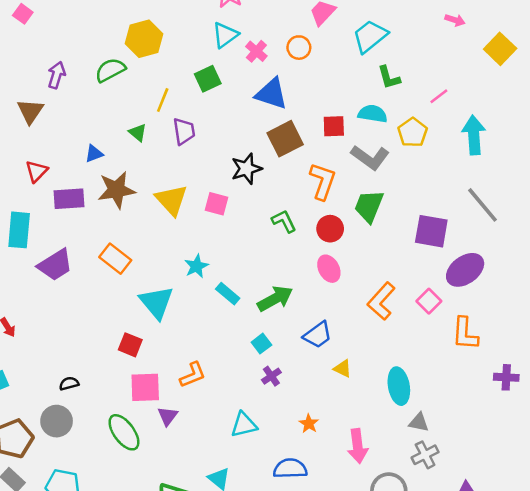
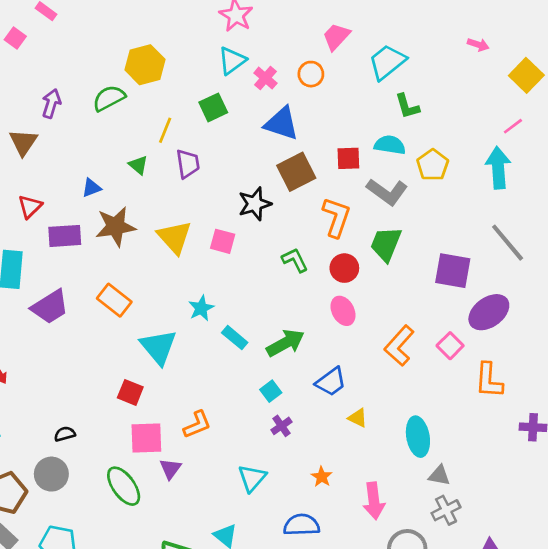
pink line: (439, 96) -> (513, 126), moved
cyan triangle: (244, 425) -> (252, 478), turned -36

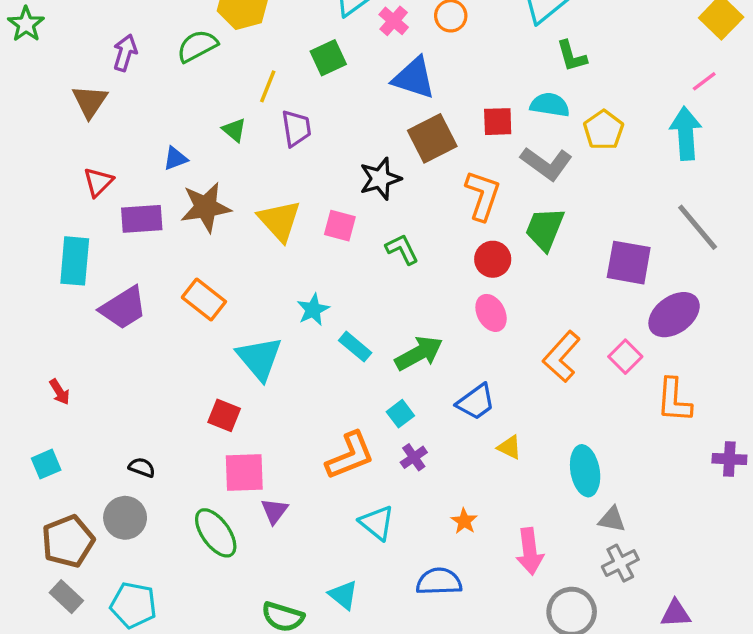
green L-shape: (295, 260) -> (402, 249), moved
orange L-shape: (197, 425) -> (350, 456), moved, size x1.4
black semicircle: (65, 434) -> (142, 467), turned 35
cyan triangle: (252, 478) -> (377, 523), turned -32

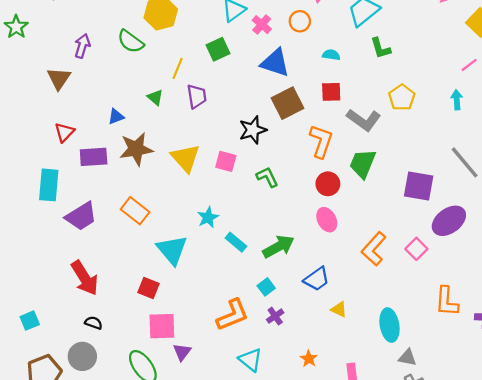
green semicircle: (197, 46) -> (131, 41), turned -116
cyan semicircle: (550, 105) -> (331, 55), moved, size x0.7
cyan arrow: (686, 133) -> (457, 100), size x0.6
red arrow: (60, 392) -> (85, 278), moved, size x2.0
orange L-shape: (674, 400) -> (447, 301), moved

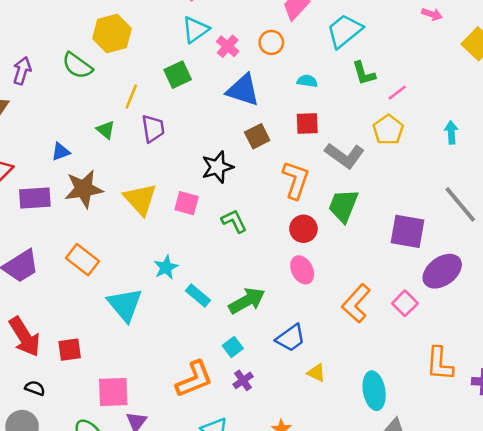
pink line: (469, 65) -> (397, 93), moved
brown square: (287, 103) -> (257, 136), size x0.7
red square: (148, 288) -> (70, 350), moved, turned -30

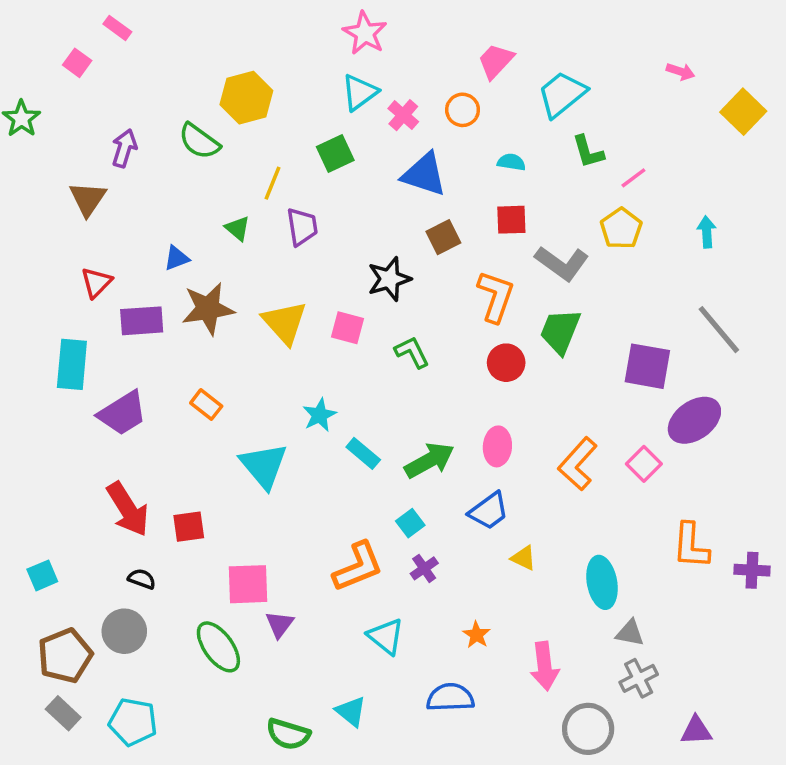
orange rectangle: (82, 260) -> (206, 405), size x0.7
pink ellipse: (302, 270) -> (497, 446), moved, turned 32

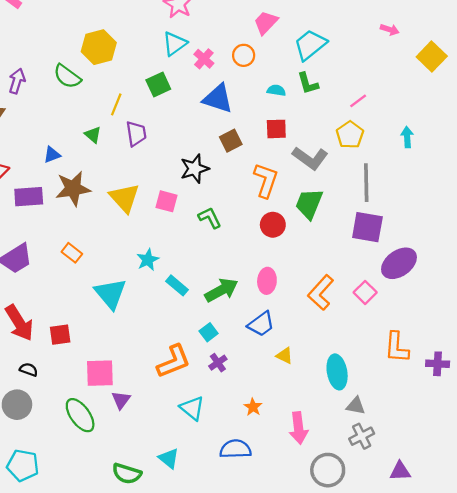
green L-shape: (588, 152) -> (308, 83), moved
gray line: (719, 330) -> (366, 183), moved, turned 39

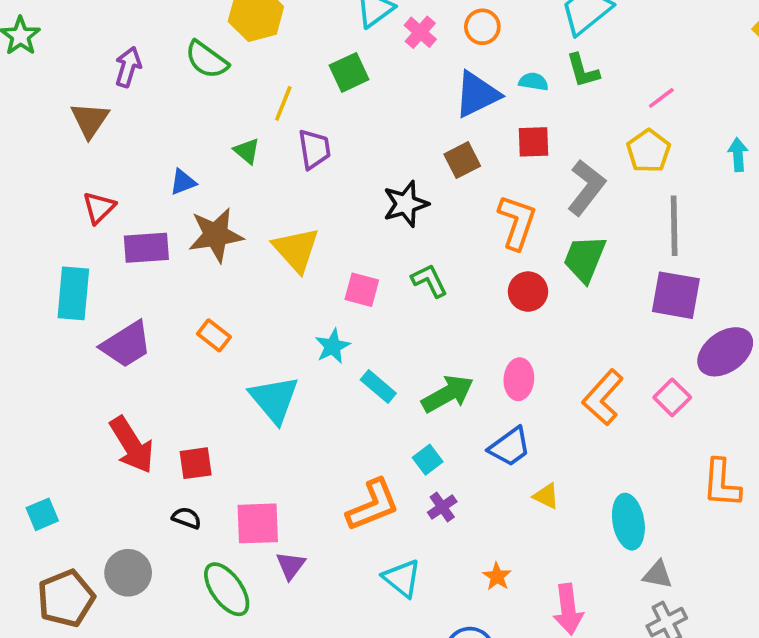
blue triangle: (218, 99) -> (477, 94), moved, turned -44
gray L-shape: (310, 158) -> (586, 187), turned -88
pink square: (166, 201) -> (362, 290), moved
black semicircle: (29, 370) -> (187, 518), moved

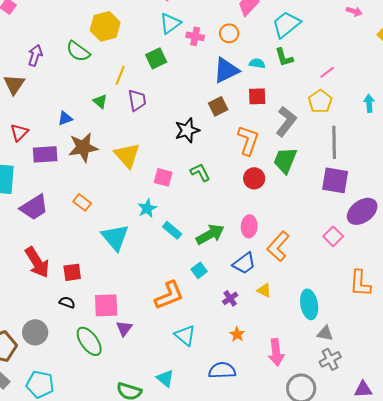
pink cross: (420, 32) -> (195, 36), turned -30
orange L-shape: (603, 397) -> (278, 246), moved
purple cross: (442, 507) -> (230, 298), moved

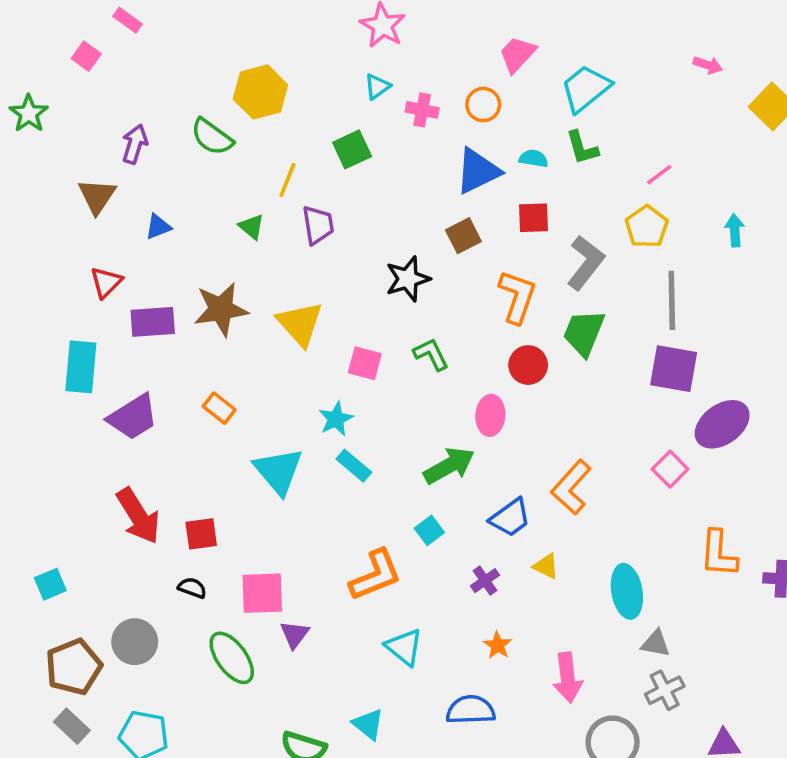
cyan triangle: (170, 23) -> (377, 87), size x0.7
blue triangle: (65, 118) -> (158, 227), moved
pink ellipse: (249, 226) -> (490, 415), moved
cyan rectangle: (172, 230) -> (354, 466), moved

